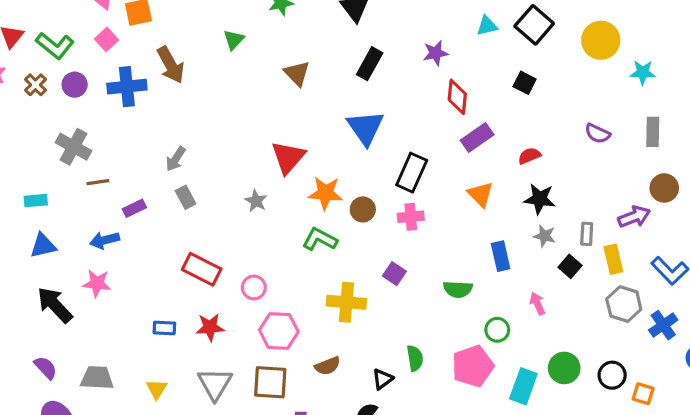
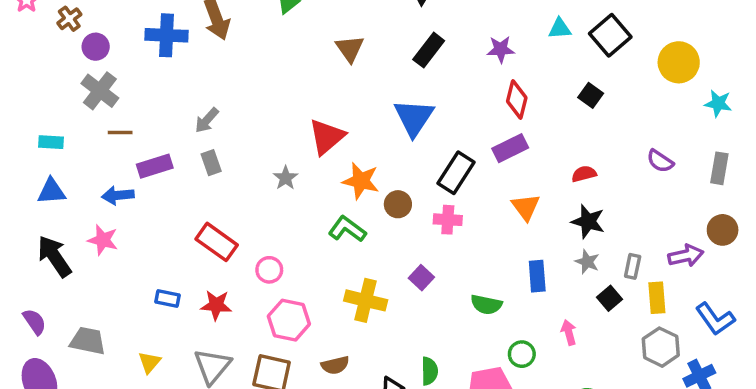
purple circle: (75, 85) -> (96, 47), moved
purple rectangle: (477, 137) -> (510, 148), moved
purple rectangle: (134, 208) -> (155, 166), size x1.4

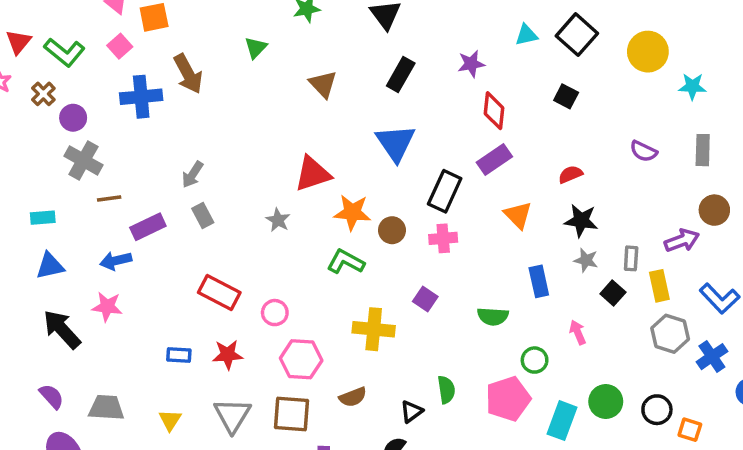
red triangle: (327, 137) -> (313, 174), turned 30

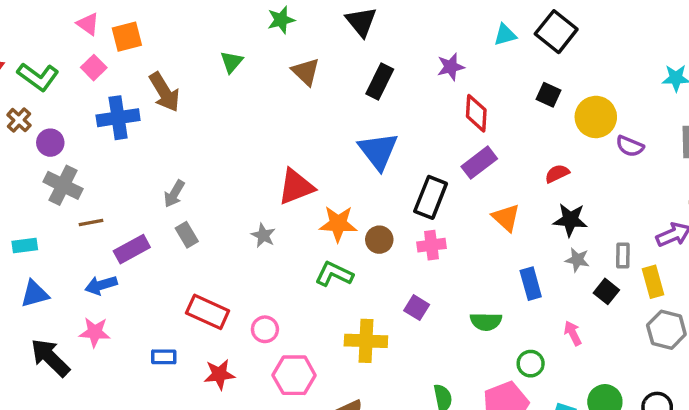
yellow circle: (648, 52) -> (596, 117), moved
brown triangle: (323, 84) -> (306, 72), moved
blue rectangle: (179, 355) -> (164, 357), moved

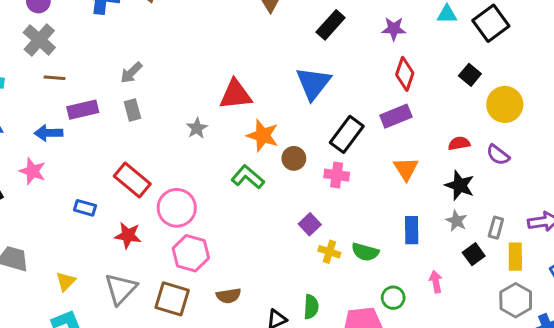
purple semicircle: (630, 146) -> (498, 155), moved
pink circle: (265, 329) -> (177, 208), size x1.6
yellow cross: (366, 341) -> (329, 252), moved, size x0.6

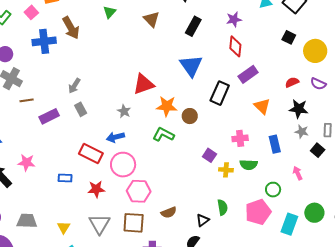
red diamond: (405, 74) -> (235, 46), moved
blue arrow: (48, 133) -> (115, 137), moved
pink cross: (337, 175) -> (240, 138), moved

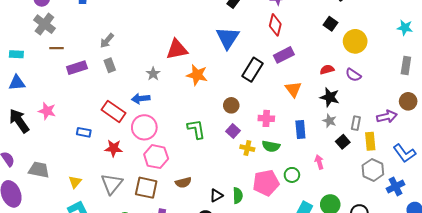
brown circle: (190, 116) -> (231, 105), moved
green L-shape: (163, 135) -> (196, 129), moved, turned 45
green semicircle: (222, 207) -> (238, 196), moved
pink pentagon: (258, 212) -> (266, 183), moved

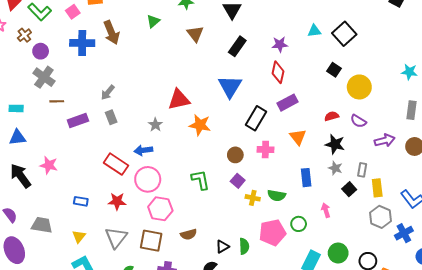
purple arrow: (387, 117) -> (385, 140), moved
pink cross: (266, 118) -> (265, 150), moved
blue rectangle: (84, 132) -> (81, 201), moved

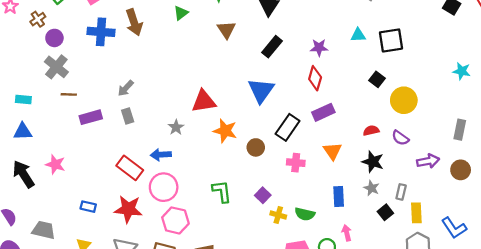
black square: (344, 34) -> (391, 40), turned 30
cyan star: (409, 72) -> (462, 71), moved
brown circle: (235, 155) -> (256, 147), moved
red star: (117, 201) -> (128, 209), size x1.4
pink arrow: (326, 210) -> (347, 233), moved

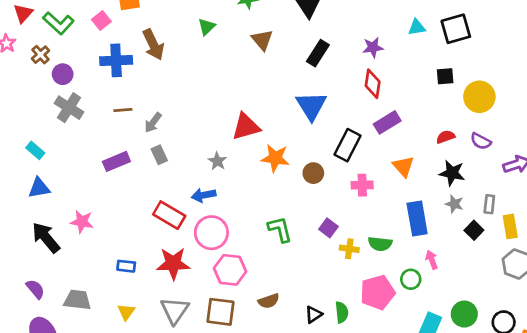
black square: (377, 79) -> (445, 76), turned -35
brown line: (69, 94) -> (123, 110), moved
cyan rectangle: (23, 99) -> (35, 150), turned 42
blue rectangle: (339, 196) -> (417, 218), size x1.4

